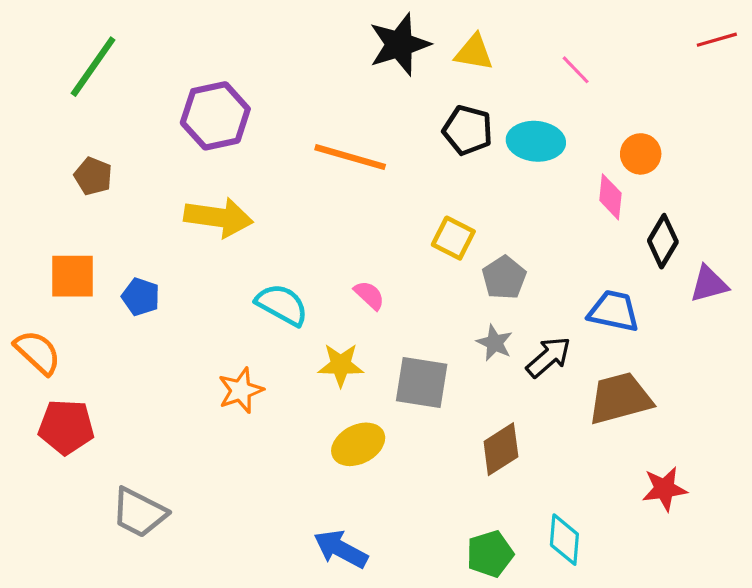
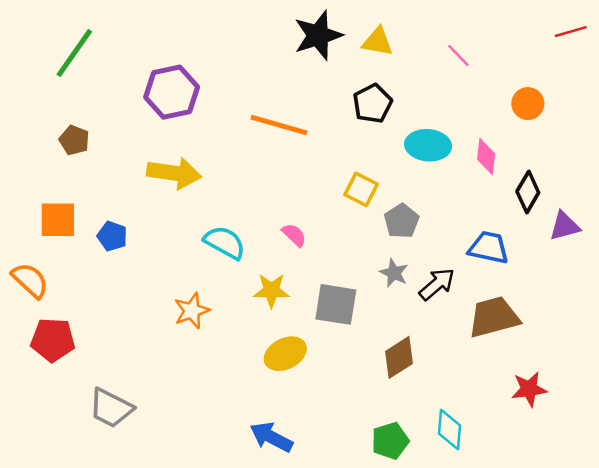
black pentagon: (468, 130) -> (372, 104), turned 30
cyan ellipse: (536, 141) -> (428, 145), moved
orange circle: (641, 154) -> (528, 104), moved

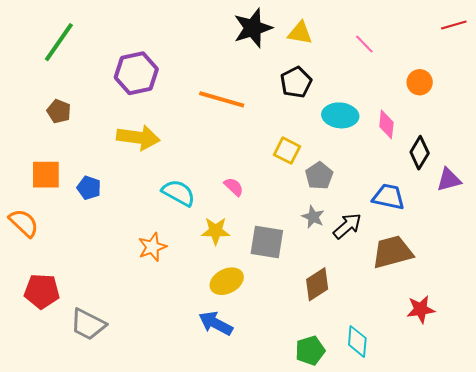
red pentagon: (53, 340) -> (42, 291), moved
blue arrow: (271, 437) -> (216, 323), moved

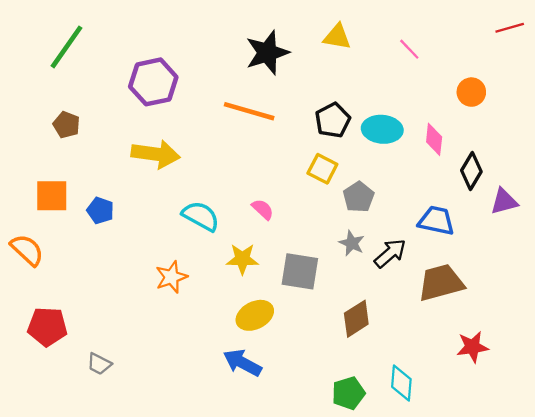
black star: (253, 28) -> (267, 53), moved
black pentagon: (296, 82) -> (333, 120), moved
gray trapezoid: (88, 324) -> (99, 364), size x0.6

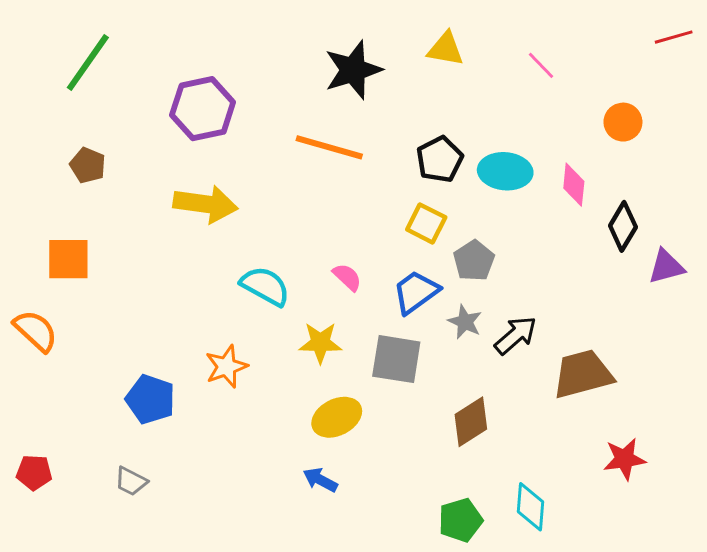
blue pentagon: (100, 210) -> (150, 399), moved, size x1.4
blue trapezoid: (436, 221) -> (416, 292), moved, turned -48
red pentagon: (47, 327) -> (34, 472), moved, size x0.7
blue arrow: (242, 363) -> (320, 480), size x0.7

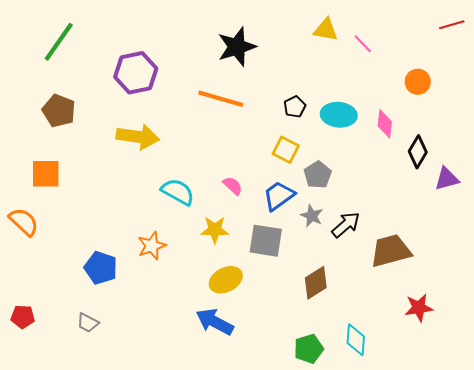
yellow triangle: (446, 49) -> (326, 30), moved
black pentagon: (440, 159) -> (295, 107), size x0.7
brown pentagon: (88, 165) -> (59, 111), size x1.4
blue arrow: (320, 480) -> (215, 322), size x1.6

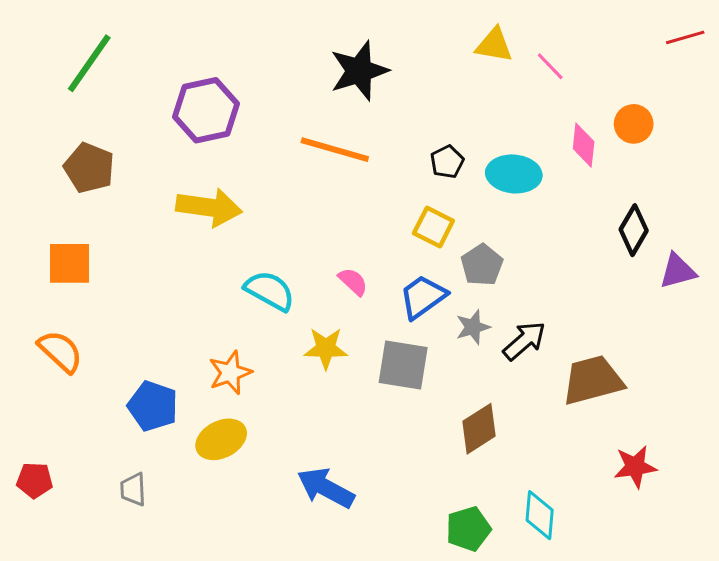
pink diamond: (385, 124) -> (584, 145), moved
gray star: (312, 216) -> (473, 327), turned 30
orange semicircle: (24, 222) -> (60, 351), moved
yellow ellipse: (226, 280) -> (221, 439), moved
gray trapezoid: (88, 323) -> (133, 489), turned 60

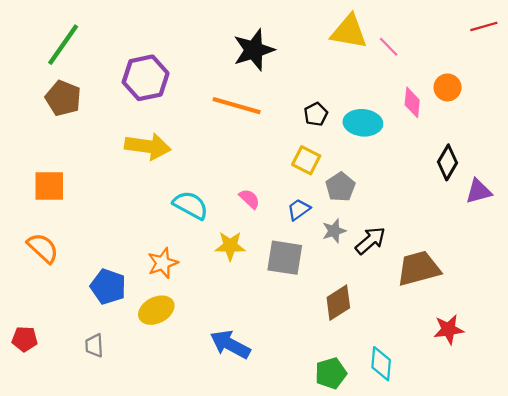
yellow triangle: (494, 45) -> (349, 32), size x1.4
brown pentagon: (89, 168) -> (63, 98), moved
blue trapezoid: (423, 297) -> (299, 209), size x0.7

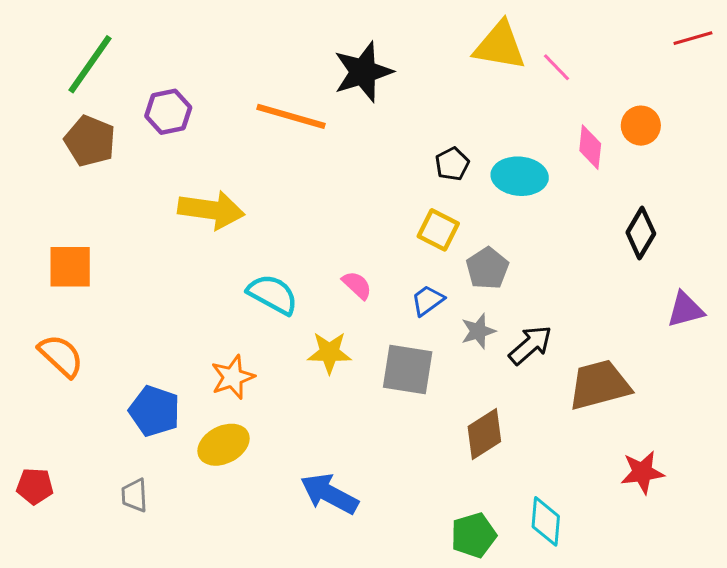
purple hexagon: (146, 78) -> (168, 112), moved, size x0.7
orange line: (237, 106) -> (291, 116), moved
purple triangle: (479, 191) -> (685, 310), moved

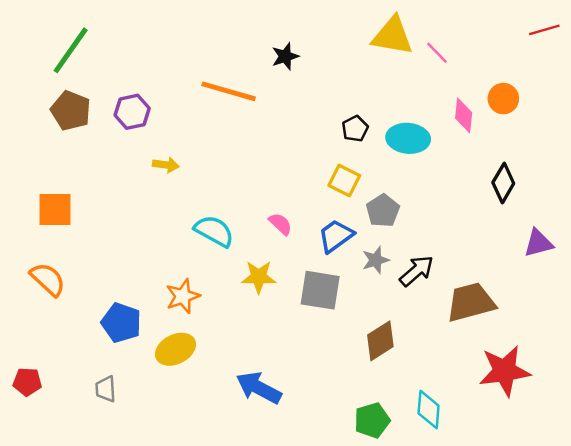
black star: (363, 72) -> (285, 56), size x0.6
purple hexagon: (168, 112) -> (132, 112), moved
yellow arrow: (211, 210) -> (166, 165), size x0.5
blue trapezoid: (428, 300) -> (336, 236), size x1.4
red star: (642, 472) -> (505, 371), size x1.5

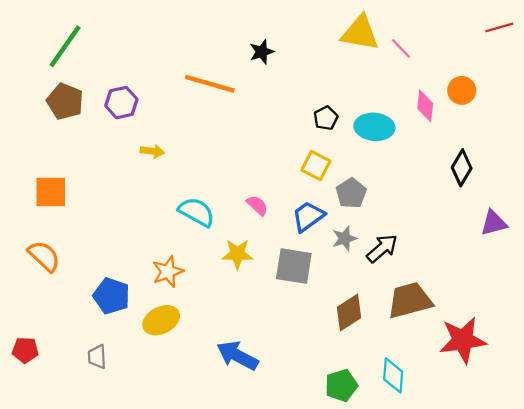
brown trapezoid: (471, 302) -> (410, 300), moved

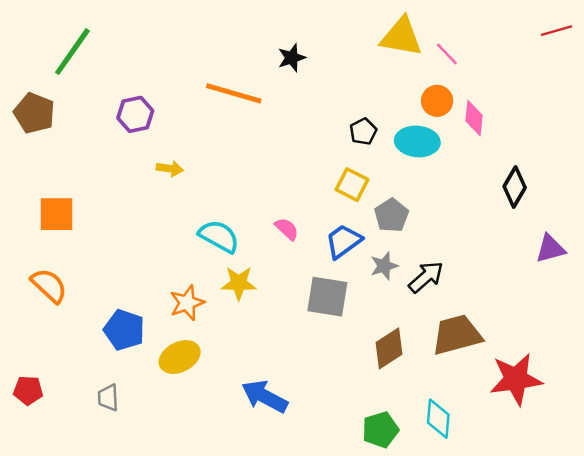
orange circle: (462, 90) -> (437, 101), moved
brown pentagon: (65, 101) -> (34, 113), moved
yellow star: (237, 254) -> (239, 283), moved

